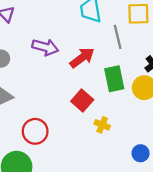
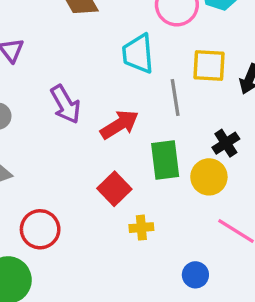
purple arrow: (45, 47) -> (65, 104), turned 40
yellow cross: (102, 125) -> (141, 228), turned -32

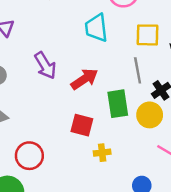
gray line: (175, 98) -> (138, 70), moved
red square: (114, 189) -> (82, 125), turned -30

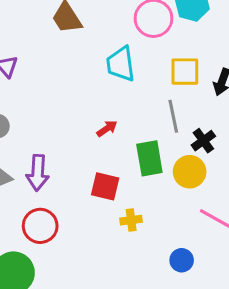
purple arrow: (45, 66) -> (38, 173), moved, turned 36
red arrow: (84, 79) -> (107, 128), size x0.6

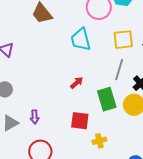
gray line: (173, 116) -> (119, 70), turned 35
purple arrow: (38, 173) -> (35, 117), size x0.6

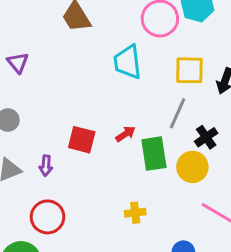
red arrow: (77, 83) -> (125, 134), moved
red square: (80, 121) -> (82, 140), moved

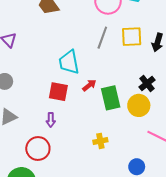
cyan trapezoid: (128, 62) -> (69, 62), moved
gray line: (178, 113) -> (102, 38), moved
purple arrow: (46, 166) -> (51, 120), moved

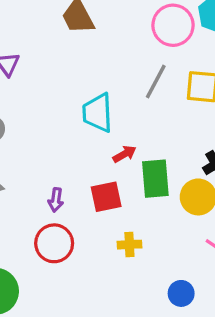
red square: (58, 92) -> (106, 197), moved, turned -30
red circle: (38, 148) -> (54, 243), moved

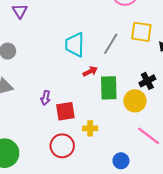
gray line: (156, 82) -> (111, 44), moved
red square: (106, 197) -> (65, 111), moved
red circle: (54, 243) -> (62, 146), moved

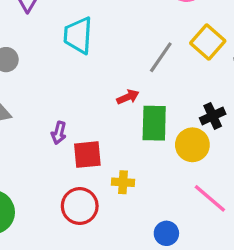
yellow square: (141, 32) -> (208, 42), turned 30
cyan trapezoid: (75, 45) -> (78, 35), moved

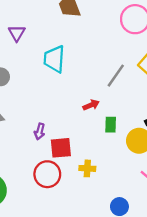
green rectangle: (154, 123) -> (111, 125), size x0.6
red circle: (80, 206) -> (47, 174), moved

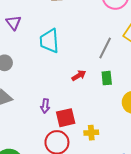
red arrow: (91, 105) -> (79, 75), moved
green rectangle: (111, 125) -> (107, 78), moved

